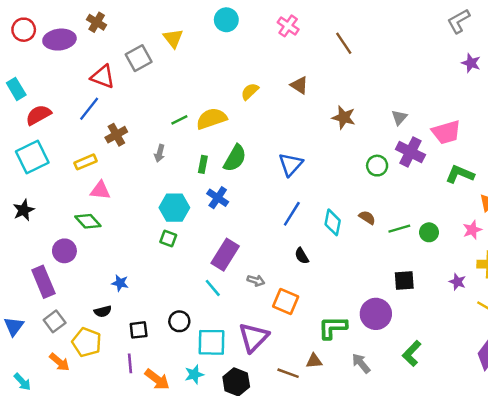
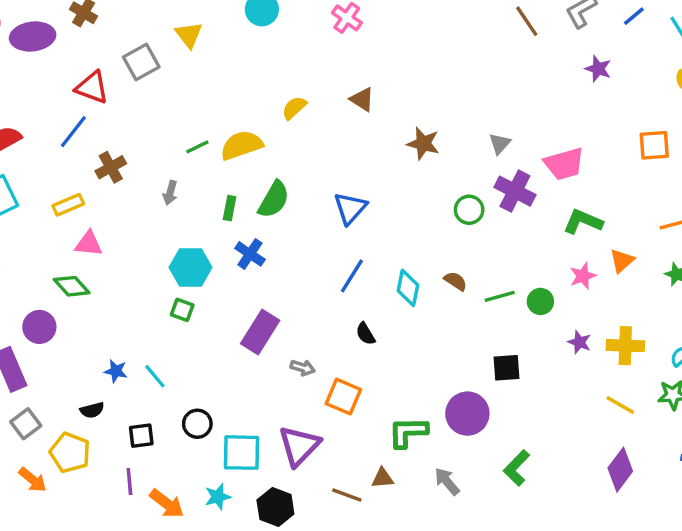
brown line: (344, 43) -> (527, 21), moved
pink star: (472, 230) -> (583, 276), moved
purple star: (457, 282) -> (579, 342), moved
cyan line: (213, 288) -> (155, 376), moved

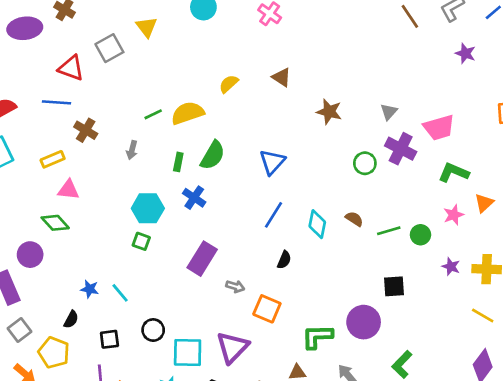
blue line: (73, 132) -> (57, 102), turned 56
brown cross: (111, 167) -> (86, 130), turned -30
black semicircle: (365, 334) -> (284, 260), turned -126
black semicircle: (92, 410) -> (71, 319), turned -48

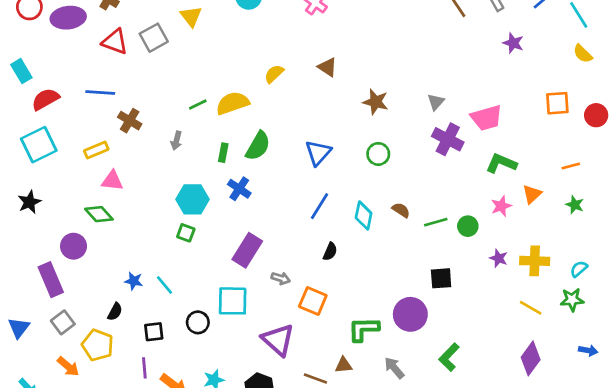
red triangle: (71, 68) -> (115, 42), moved
green circle: (365, 163) -> (378, 154), moved
purple triangle: (233, 347) -> (278, 340), turned -32
cyan square: (188, 353) -> (233, 301), moved

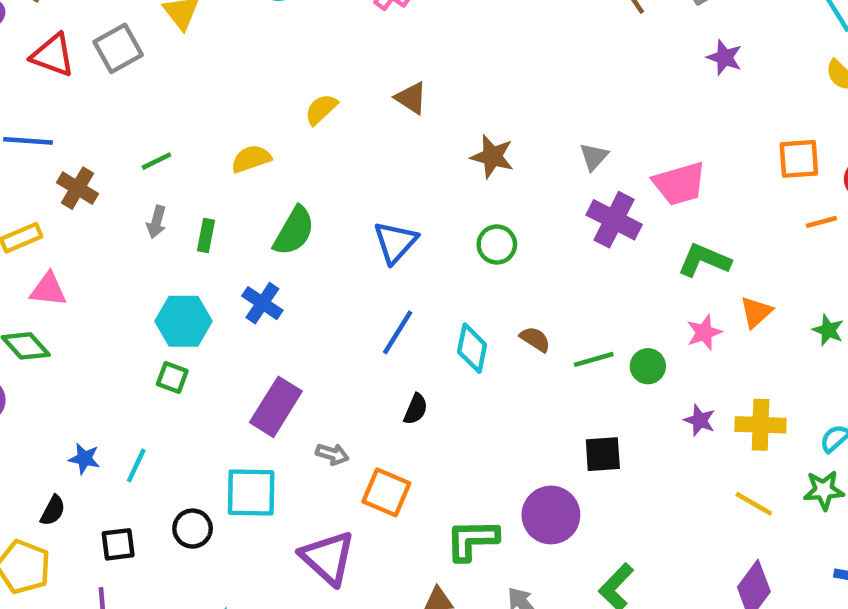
yellow semicircle: (233, 103) -> (251, 159), size x0.7
green line: (198, 105) -> (156, 161), moved
green rectangle: (223, 153) -> (206, 235), moved
orange line: (571, 166) -> (821, 222), moved
cyan line: (164, 285) -> (136, 465), turned 65

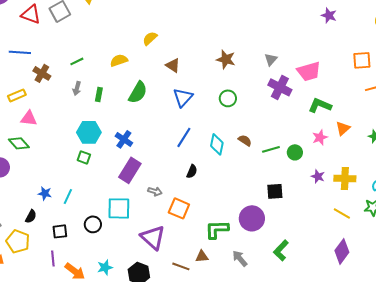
brown triangle: (411, 98) -> (173, 65), moved
blue cross: (262, 303) -> (124, 139), moved

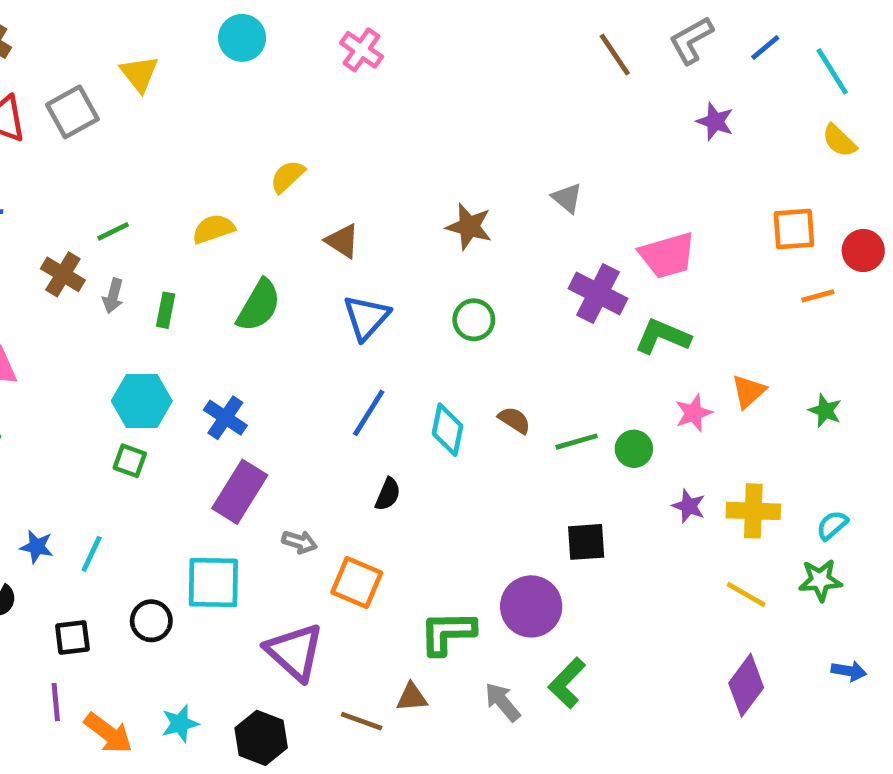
gray triangle: (271, 59) -> (567, 198), moved, turned -32
brown cross: (42, 73) -> (63, 274), moved
green L-shape: (320, 105) -> (663, 336), moved
green L-shape: (281, 250) -> (567, 683), moved

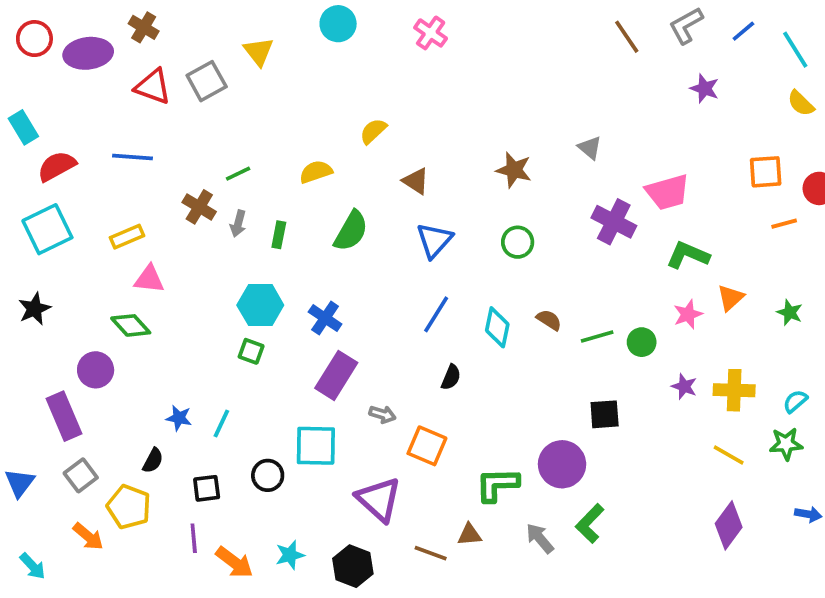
green L-shape: (663, 336) -> (688, 255), moved

